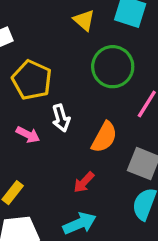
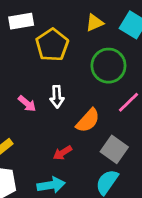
yellow triangle: (84, 20) -> (95, 23), turned 42
yellow pentagon: (32, 80) -> (52, 45), moved

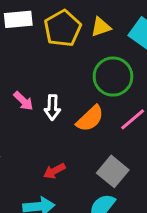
yellow pentagon: (52, 45) -> (63, 28), moved
pink arrow: (27, 104) -> (23, 101), moved
orange semicircle: (88, 121) -> (90, 119), moved

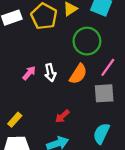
pink arrow: (23, 101) -> (29, 73), turned -80
gray square: (113, 171) -> (104, 93), moved, turned -30

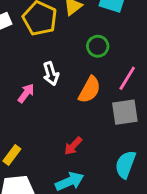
green circle: (87, 41) -> (98, 46), size x0.6
white arrow: (50, 73) -> (51, 74), moved

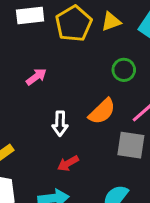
white arrow: (51, 74) -> (60, 124), moved
pink arrow: (26, 93) -> (36, 77), moved

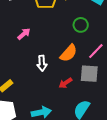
red arrow: (68, 163) -> (65, 83), moved

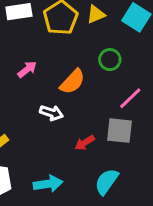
orange semicircle: (69, 53) -> (72, 82), moved
white arrow: (42, 63) -> (51, 113), turned -70

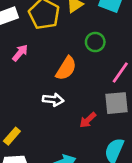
pink arrow: (27, 69) -> (20, 53), moved

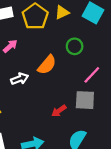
white arrow: (53, 100) -> (20, 79), moved, turned -35

